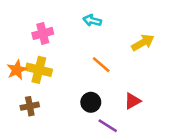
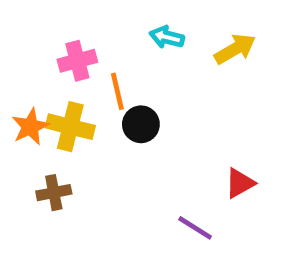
yellow arrow: (143, 43) -> (235, 49), moved
orange line: (101, 65) -> (117, 91), moved, turned 36
black circle: (91, 102) -> (141, 124), moved

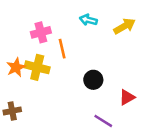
black circle: (141, 124) -> (93, 80), moved
brown cross: (54, 193) -> (12, 111), moved

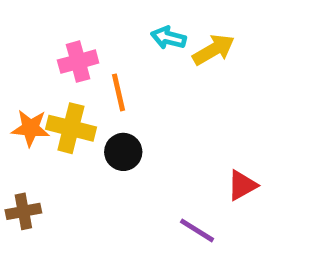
yellow arrow: (124, 26) -> (214, 50), moved
orange star: (16, 67) -> (31, 128), turned 30
black circle: (93, 80) -> (123, 152), moved

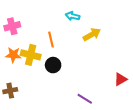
yellow arrow: (214, 50) -> (92, 34), moved
pink cross: (78, 62) -> (12, 26), moved
red triangle: (242, 185) -> (120, 79), moved

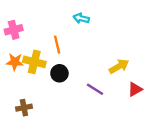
yellow arrow: (92, 34) -> (119, 66), moved
brown cross: (10, 91) -> (24, 108), moved
purple line: (85, 99) -> (95, 89), moved

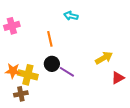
orange star: (15, 62) -> (13, 71), moved
yellow cross: (34, 62) -> (28, 75), moved
purple line: (95, 89) -> (67, 72), moved

